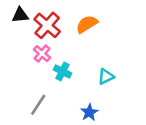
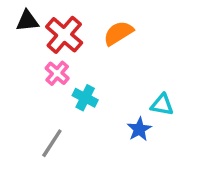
cyan triangle: (106, 77) -> (162, 105), moved, turned 36
blue star: (89, 112) -> (139, 129), moved

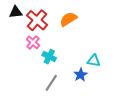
gray line: (52, 143) -> (51, 83), moved

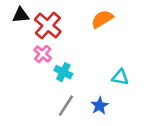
orange semicircle: (68, 19) -> (102, 19), moved
blue star: (81, 75) -> (100, 106), moved

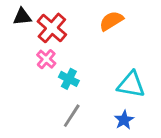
cyan triangle: (120, 77) -> (131, 85), size x1.5
blue star: (100, 106) -> (124, 120), moved

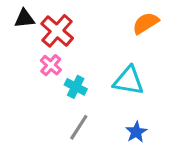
orange semicircle: (111, 21) -> (146, 23), moved
cyan triangle: (131, 85) -> (129, 81), moved

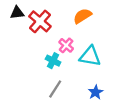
orange semicircle: (146, 23) -> (82, 16), moved
pink cross: (51, 65) -> (66, 45), moved

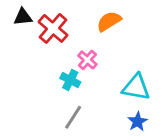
cyan triangle: (90, 56) -> (136, 87), moved
blue star: (96, 92) -> (138, 122), moved

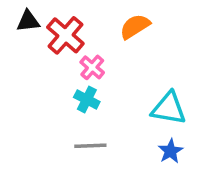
pink cross: (87, 60) -> (92, 67), moved
gray line: (73, 117) -> (90, 146), turned 55

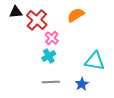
cyan cross: (87, 99) -> (49, 56), turned 32
blue star: (171, 151) -> (82, 84), moved

